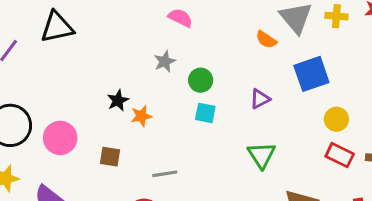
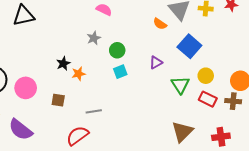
blue square: (311, 74) -> (189, 46), turned -30
cyan square: (205, 113) -> (120, 72), turned -32
green triangle: (261, 155) -> (180, 85), moved

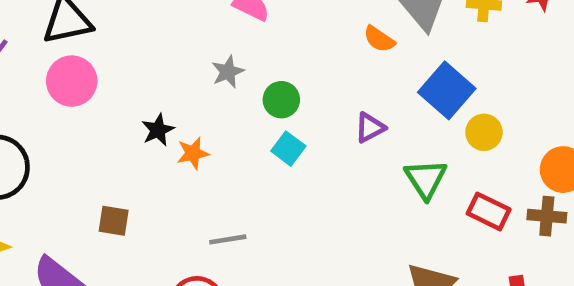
cyan square: (120, 72) -> (288, 149), turned -32
yellow circle: (206, 76) -> (484, 132), moved
pink circle: (26, 88) -> (72, 81), moved
brown square: (58, 100) -> (114, 221), moved

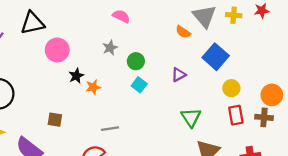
pink circle: (72, 81) -> (57, 50), moved
yellow circle: (484, 132) -> (231, 88), moved
green triangle: (426, 179) -> (191, 117), moved
red rectangle: (489, 211) -> (236, 115), turned 54

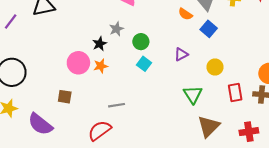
pink circle: (57, 50) -> (78, 63), moved
blue square: (216, 57) -> (209, 29), moved, size x0.7
black star: (76, 76) -> (100, 44), moved
yellow circle: (231, 88) -> (215, 67), moved

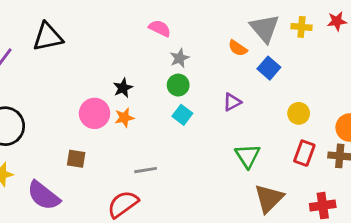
gray star: (117, 29) -> (180, 58), moved
yellow circle: (215, 67) -> (299, 113), moved
red rectangle: (235, 92) -> (304, 153), turned 30

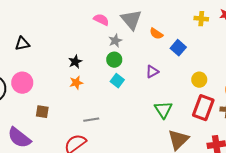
gray triangle: (265, 28) -> (131, 20), moved
black triangle: (48, 37) -> (22, 44), moved, size x0.7
pink circle: (95, 113) -> (22, 83), moved
red rectangle: (304, 153) -> (203, 108), size x1.4

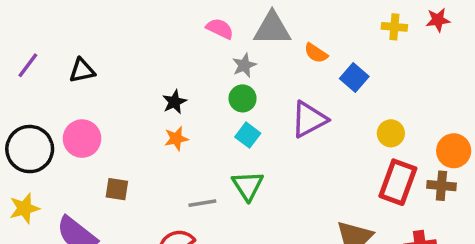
gray triangle: (131, 20) -> (272, 29), turned -50
purple triangle: (152, 72) -> (309, 119), size x1.6
green triangle: (163, 110) -> (248, 186), moved

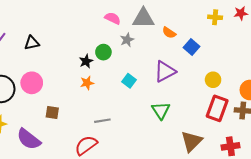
green circle: (243, 98) -> (103, 52), moved
green triangle: (248, 186) -> (161, 110), moved

